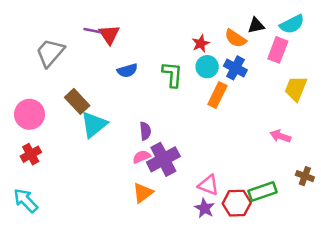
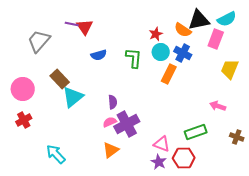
black triangle: (256, 25) -> (199, 20), size x1.6
green rectangle: (262, 191) -> (196, 132), moved
cyan arrow: (26, 201) -> (56, 154), moved

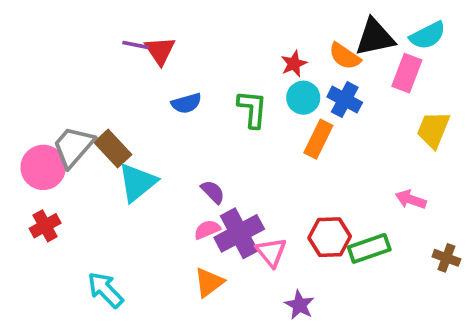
gray trapezoid: (39, 41) -> (73, 147), moved
purple semicircle: (113, 102) -> (213, 192), turned -40
pink triangle: (162, 144) -> (271, 252), moved, turned 30
red hexagon: (184, 158) -> (330, 237), moved

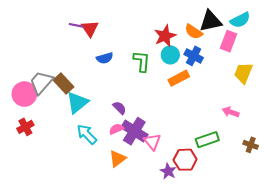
red star: (294, 64) -> (165, 36), size x1.5
orange rectangle: (318, 139) -> (179, 78), turned 36
purple cross: (239, 233) -> (134, 131), turned -30
red hexagon: (330, 237) -> (185, 160), moved
cyan arrow: (105, 290) -> (87, 134), moved

